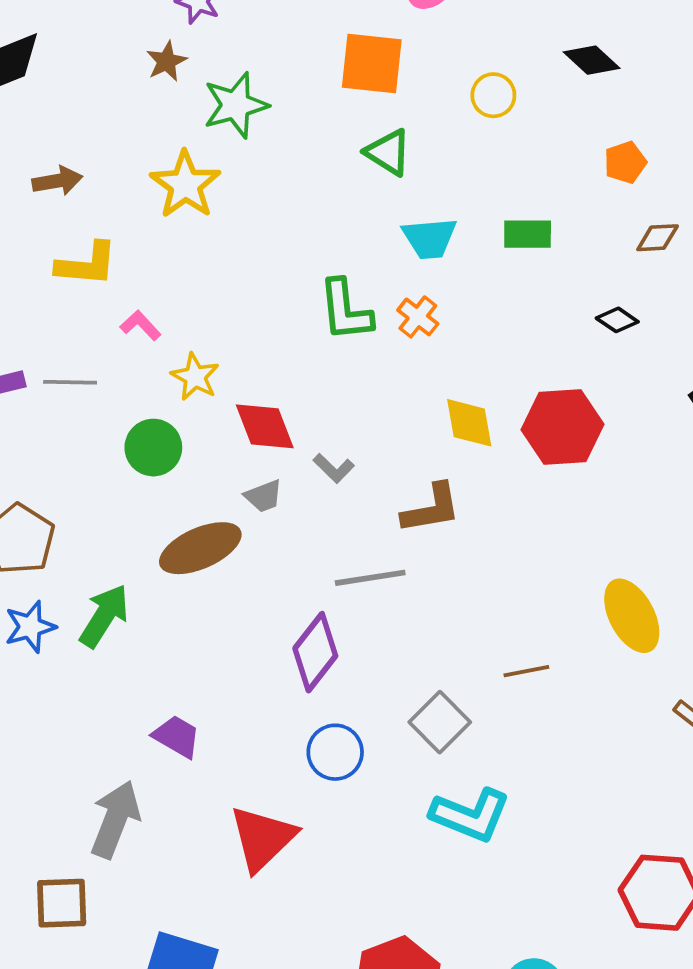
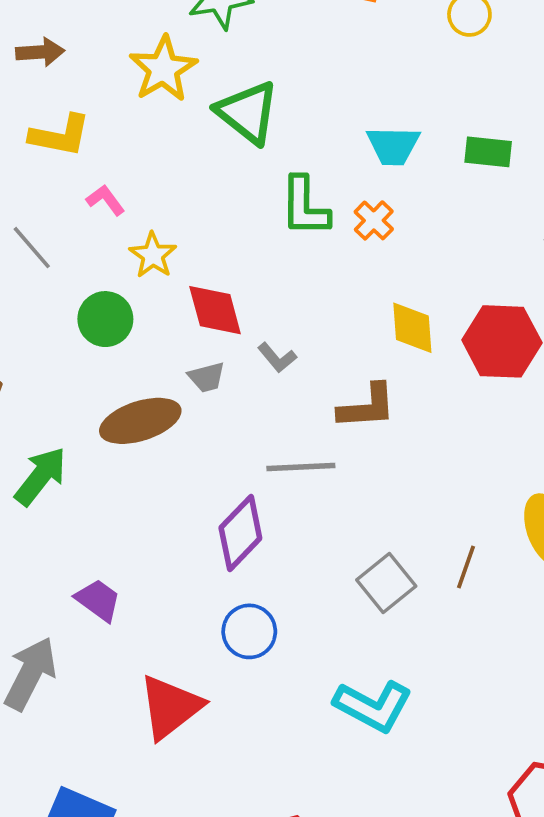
green triangle: (388, 152) -> (248, 112), moved, size x1.4
gray line: (70, 382) -> (32, 248), turned 42
brown line: (526, 671) -> (466, 567), moved, turned -66
gray square: (440, 722) -> (386, 583), moved

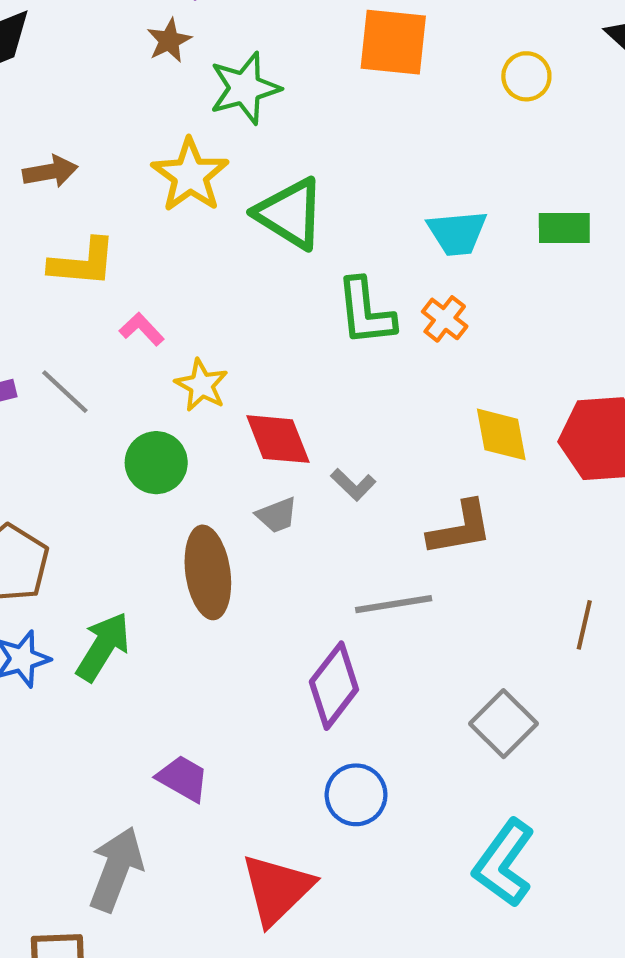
brown ellipse: (140, 421) -> (208, 572), turned -74
brown line: (466, 567) -> (584, 625), moved
cyan L-shape: (373, 706) -> (504, 863), turned 104

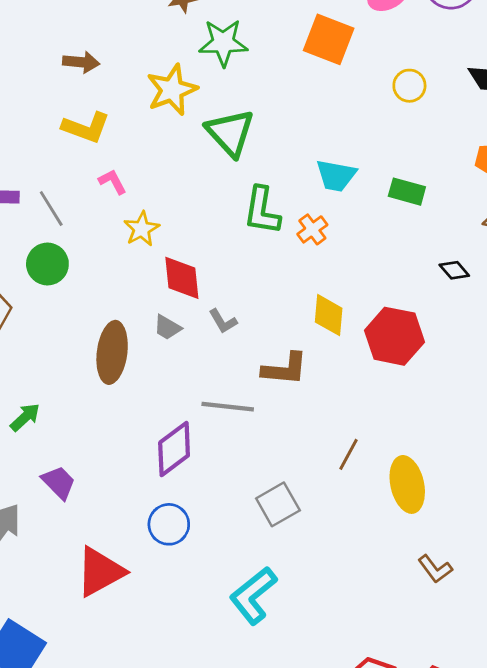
green circle: (156, 463) -> (47, 264), moved
gray trapezoid: (277, 515) -> (167, 327), turned 36
green arrow: (103, 647) -> (25, 417), moved, size x0.7

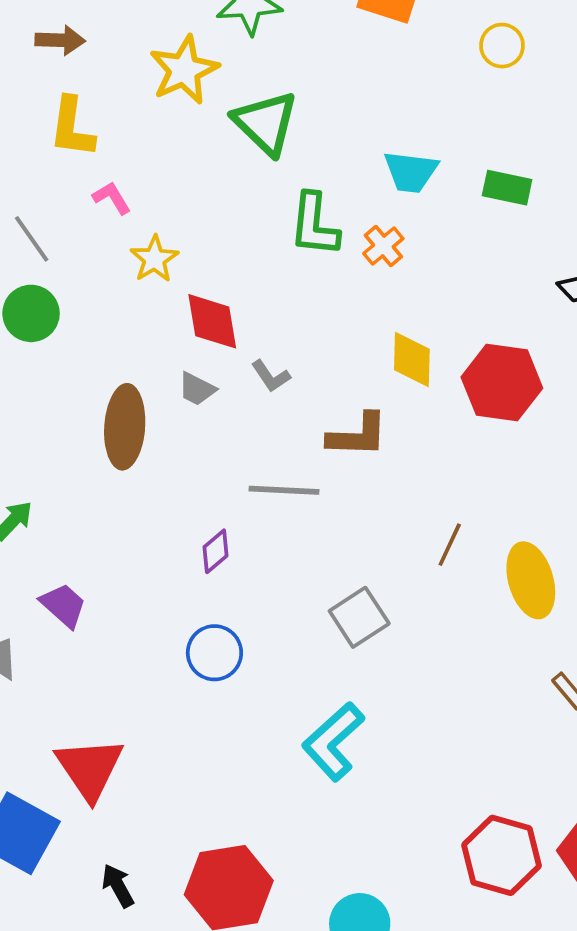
yellow L-shape: (86, 127) -> (72, 127), turned 81
purple diamond: (174, 449) -> (215, 551), size x0.6
red triangle: (100, 572) -> (90, 768), moved, turned -32

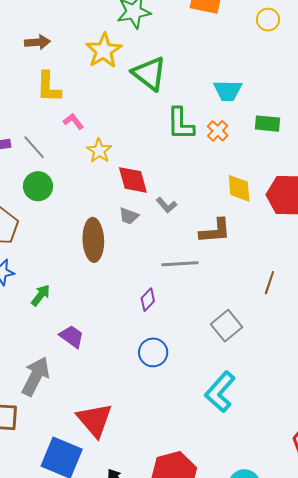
green rectangle: (507, 188) -> (268, 124), moved

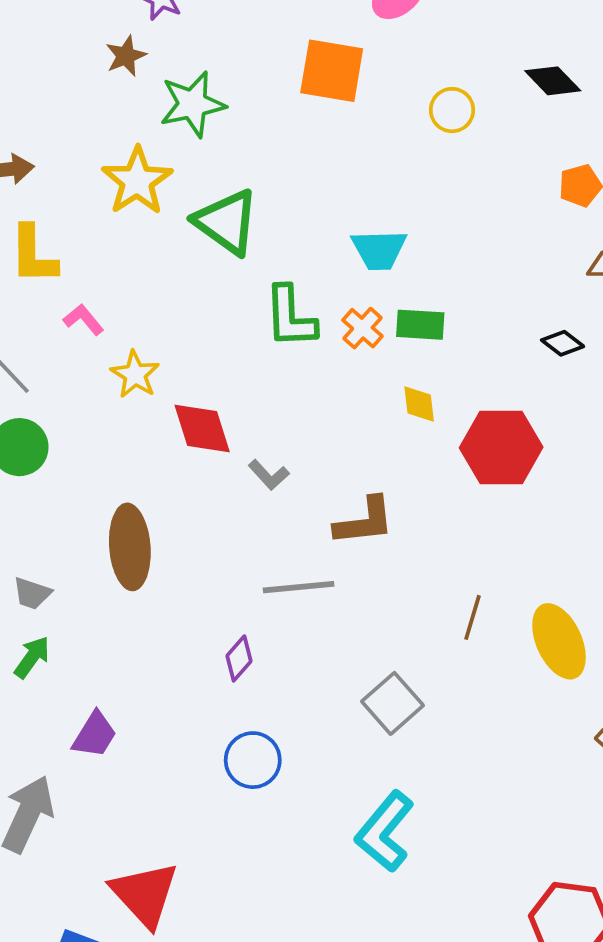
green rectangle: (268, 124) -> (420, 325), moved
yellow diamond: (239, 188) -> (419, 404), moved, size x0.7
gray trapezoid: (129, 216) -> (32, 593), moved
purple trapezoid: (72, 336) -> (95, 735), turned 88

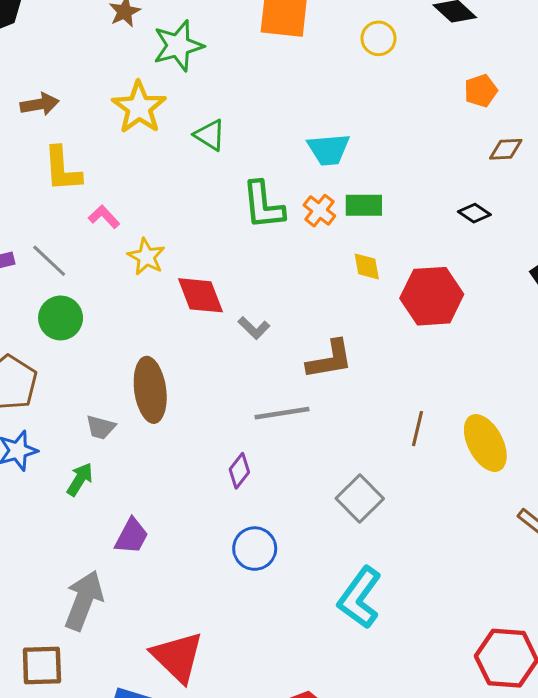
green triangle: (227, 222) -> (210, 135), size x0.6
gray trapezoid: (32, 593) -> (101, 427), moved

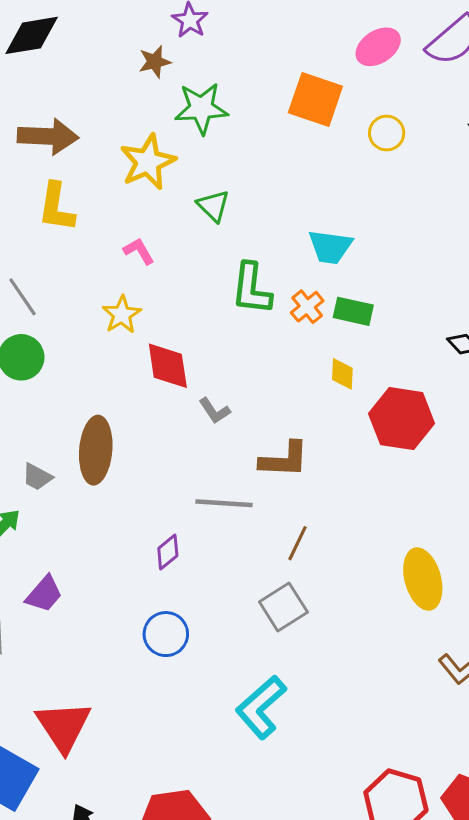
yellow circle: (378, 38) -> (387, 133), moved
brown arrow: (40, 104) -> (48, 136), size x1.5
pink L-shape: (104, 217) -> (139, 251), moved
brown line: (418, 429) -> (298, 543), moved

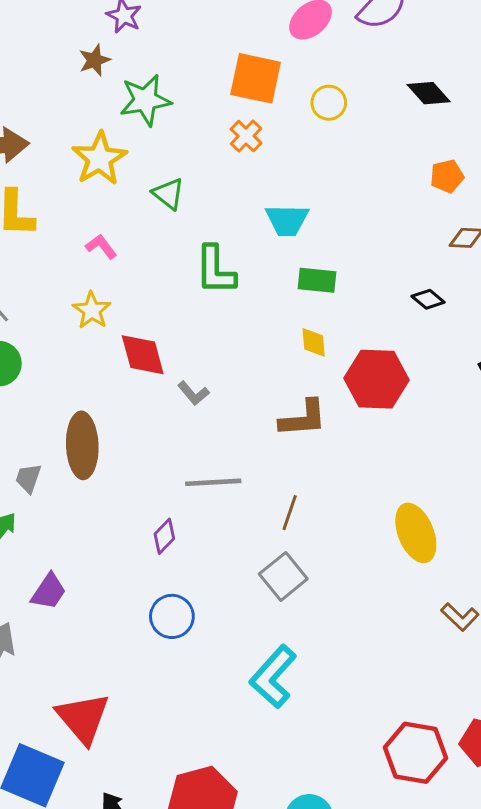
orange cross: (307, 307) -> (246, 136), moved
brown L-shape: (284, 460) -> (303, 418), moved
gray trapezoid: (37, 477) -> (28, 478), turned 88

